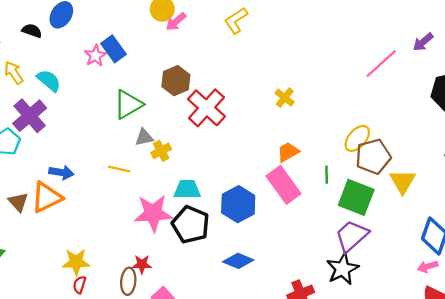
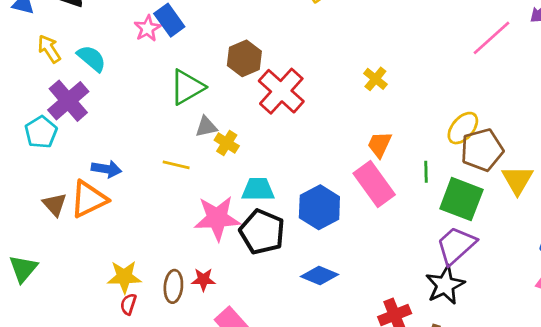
yellow cross: (161, 151) -> (227, 143), turned -30
orange trapezoid: (288, 152) -> (380, 144), turned -35
brown ellipse: (128, 281) -> (173, 286), moved

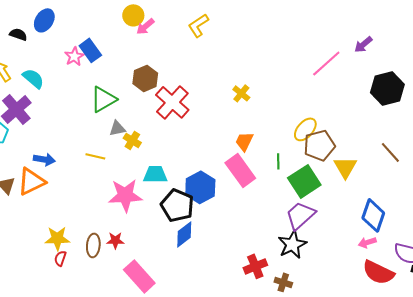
green square: (461, 199) -> (304, 181), turned 36
black pentagon: (262, 232) -> (177, 205), moved
blue diamond: (319, 275) -> (184, 234), moved, turned -60

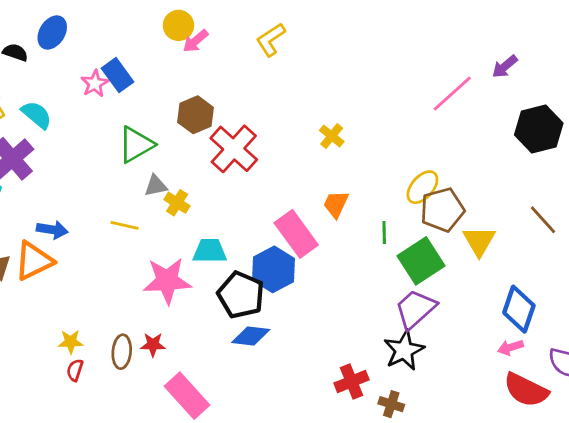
pink rectangle: (240, 170) -> (296, 234), moved
blue diamond: (184, 234) -> (251, 336), turned 44
yellow star: (57, 238) -> (71, 342), size x0.7

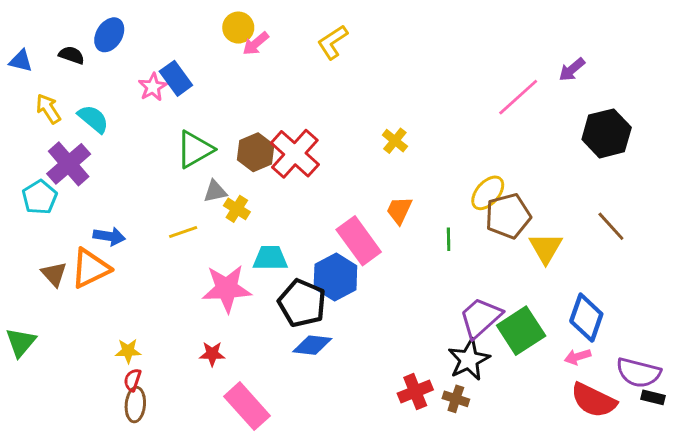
brown hexagon: (195, 115) -> (256, 152), moved
yellow line: (125, 225) -> (183, 232), turned -32
green square: (421, 261) -> (521, 331), moved
brown ellipse: (122, 352) -> (135, 405), moved
brown cross: (391, 404) -> (456, 399), moved

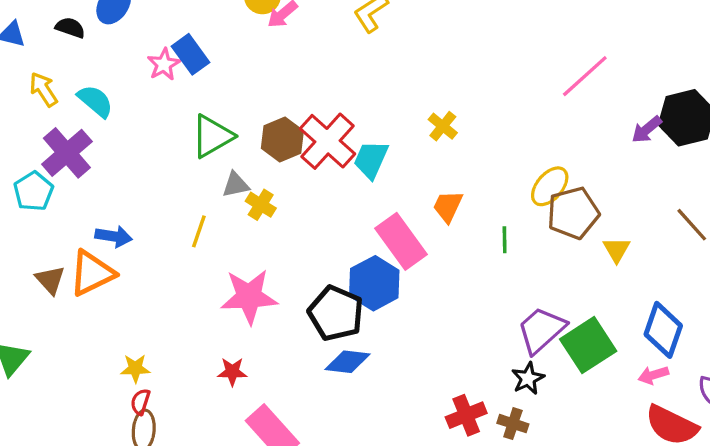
purple arrow: (572, 70) -> (647, 129), moved
yellow line: (183, 232) -> (199, 231), turned -52
yellow triangle: (546, 248) -> (617, 250), size x0.7
cyan trapezoid: (270, 258) -> (371, 160), moved, turned -66
black star: (469, 360) -> (528, 378), size x0.7

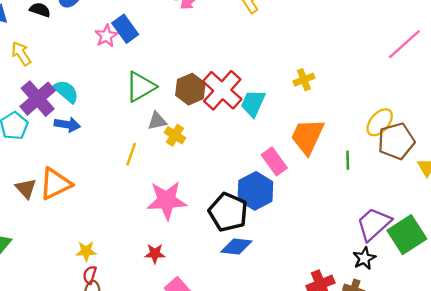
cyan semicircle: (95, 101) -> (66, 91), moved
yellow cross: (443, 126) -> (304, 80), turned 30
orange trapezoid: (448, 206) -> (307, 136), size x1.6
blue arrow: (114, 236) -> (67, 125), moved
pink rectangle: (401, 241) -> (274, 161), size x0.7

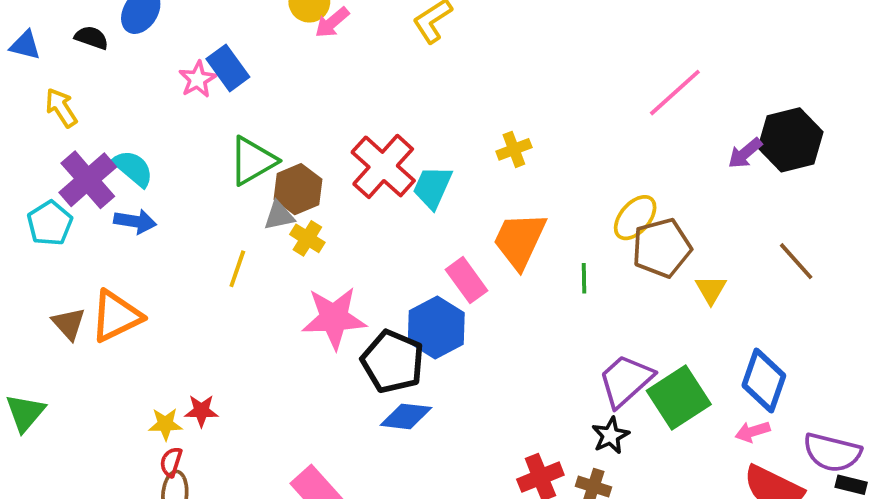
brown hexagon: (190, 89) -> (298, 189), moved
pink star: (167, 200) -> (334, 318), moved
red star: (155, 254) -> (201, 411), moved

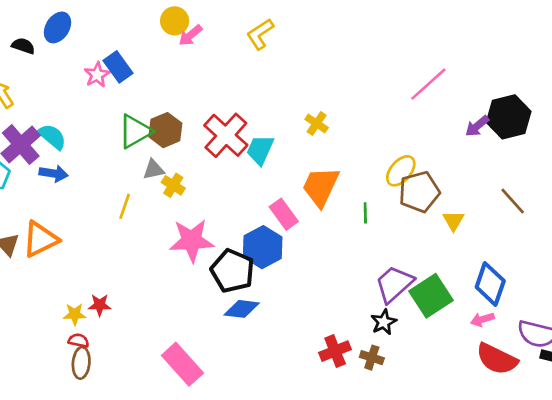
yellow cross: (514, 149) -> (317, 123), turned -35
brown hexagon: (298, 189) -> (165, 130), moved
red semicircle: (171, 462) -> (79, 341), turned 84

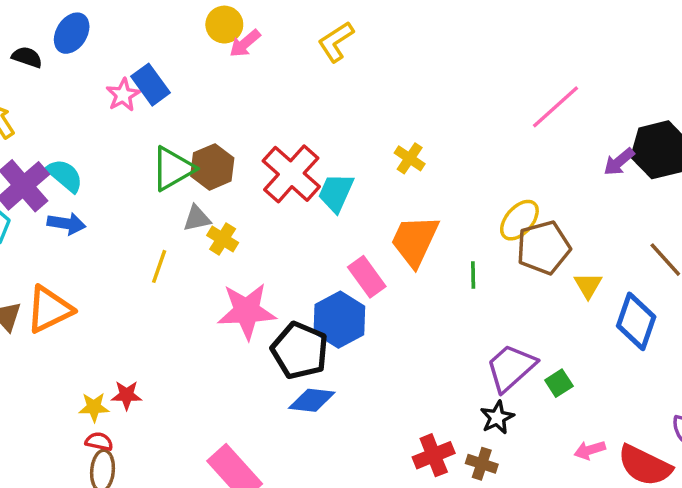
blue diamond: (490, 284) -> (636, 321), moved
green square: (431, 296) -> (559, 383), size x0.5
pink arrow: (482, 319) -> (590, 450), moved

